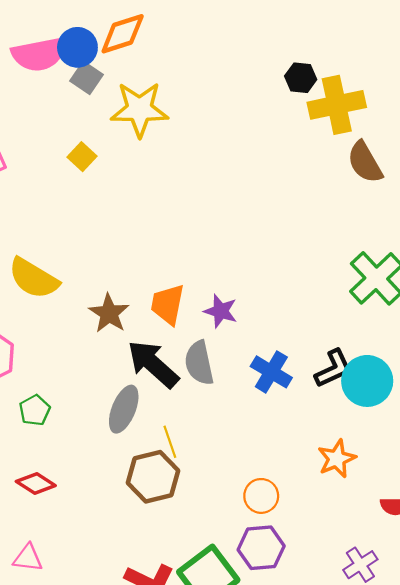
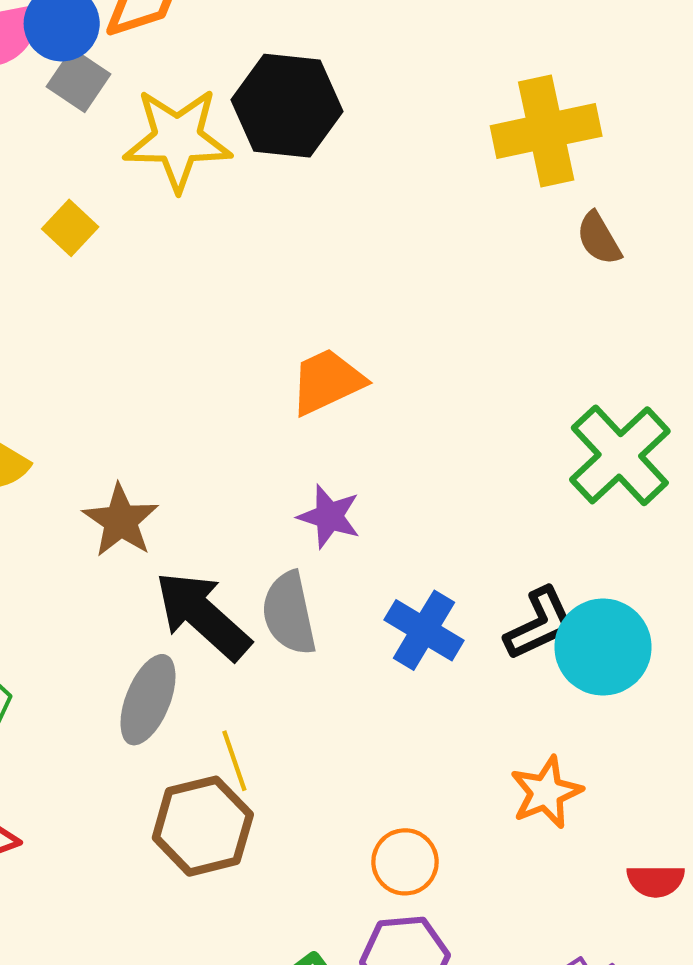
black hexagon: (301, 78) -> (287, 106), moved, size x1.8
brown semicircle: (365, 162) -> (599, 238), size x0.7
orange trapezoid: (168, 304) -> (327, 382), moved, turned 54

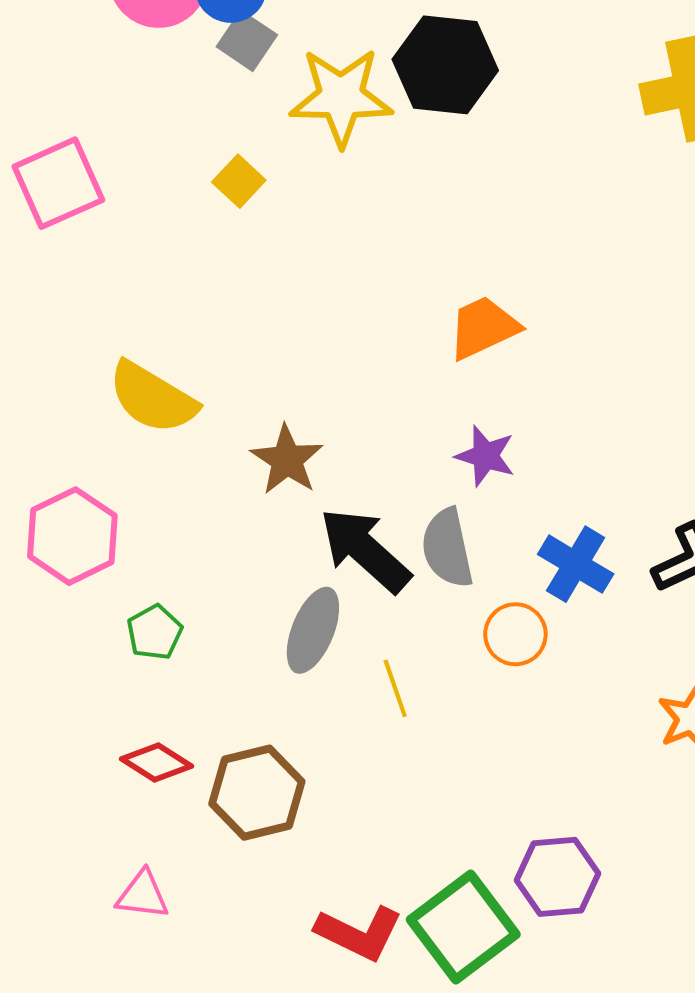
brown hexagon: (203, 826) -> (257, 793), moved
orange circle: (405, 862) -> (515, 634), moved

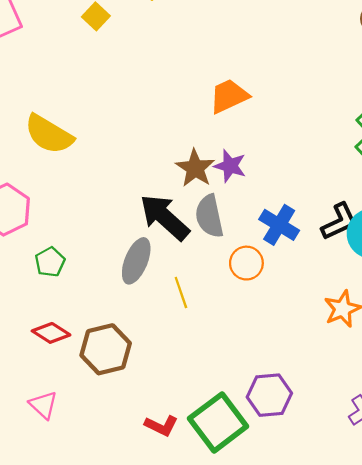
brown star: (287, 460) -> (195, 168), moved
pink triangle: (143, 895) -> (43, 405), turned 36
red L-shape: (359, 933) -> (161, 426), size x0.7

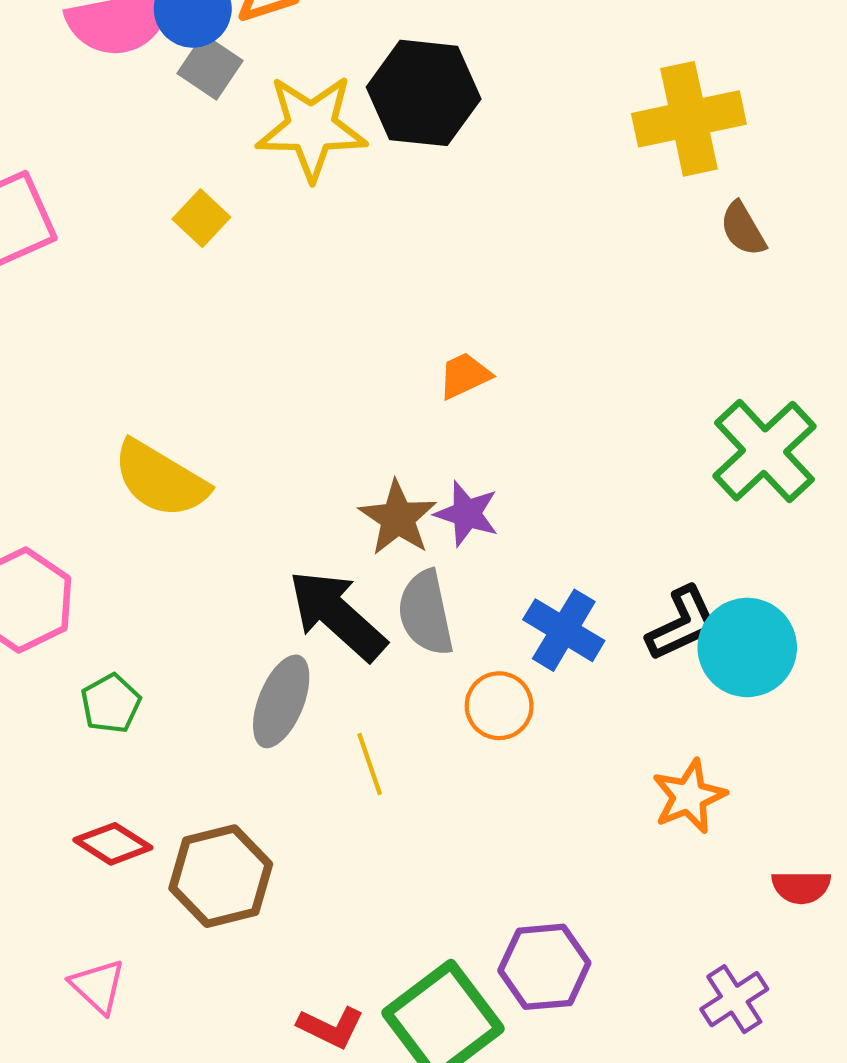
orange trapezoid: (229, 96) -> (465, 376), size x0.7
yellow semicircle: (49, 134) -> (160, 479), moved

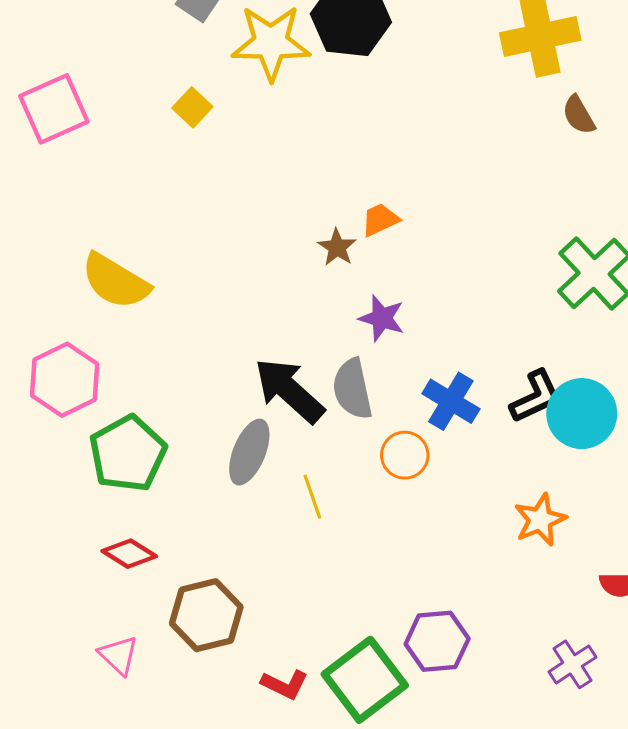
yellow semicircle: (160, 479) -> (115, 281), moved
brown star: (398, 518) -> (337, 247), moved, size x0.7
green pentagon: (111, 704) -> (128, 454), size x1.8
brown hexagon: (221, 876) -> (206, 615), moved

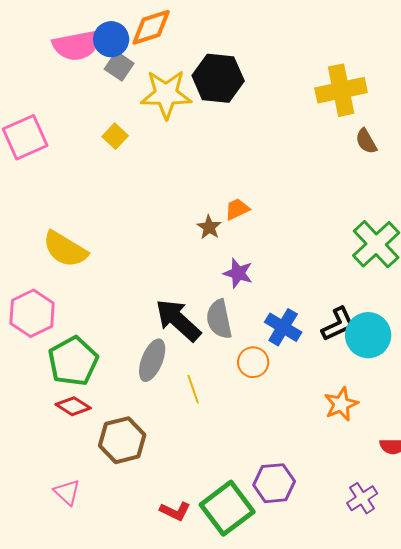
red diamond: (129, 554) -> (73, 406), moved
brown hexagon: (206, 615) -> (122, 440), moved

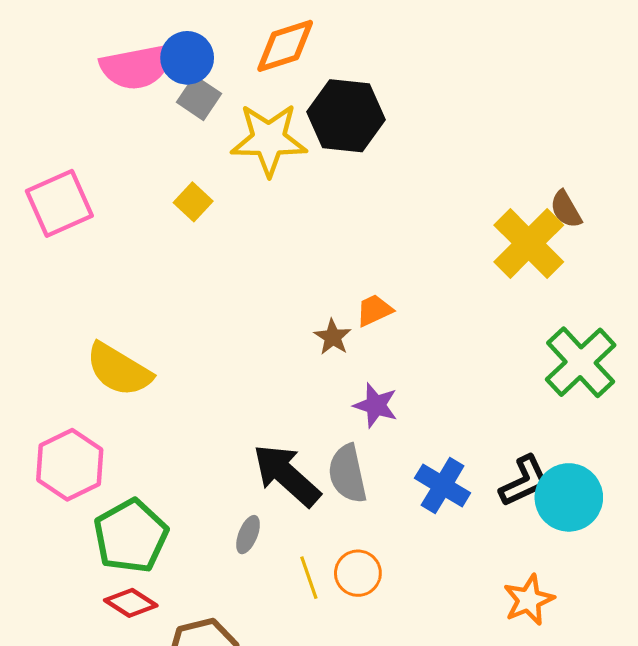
orange diamond: (151, 27) -> (285, 46), moved
yellow cross: (341, 90) -> (529, 243), moved, turned -33
gray ellipse: (152, 360) -> (248, 535), size x0.6
orange circle: (253, 362) -> (358, 573), moved

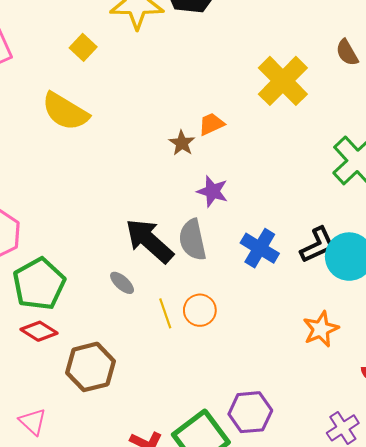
yellow cross: (529, 243) -> (283, 81), moved
yellow semicircle: (119, 370) -> (65, 111), moved
gray ellipse: (248, 535) -> (122, 283), turned -70

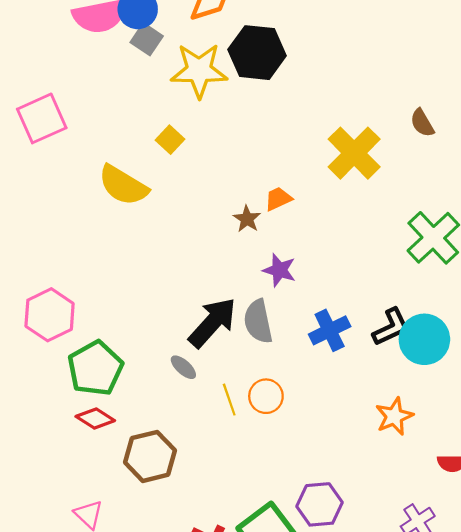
yellow square: (83, 47) -> (170, 140), moved
black arrow: (149, 241) -> (212, 323), turned 90
blue cross: (260, 248) -> (330, 330), turned 33

